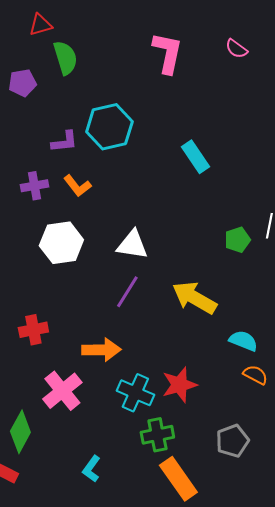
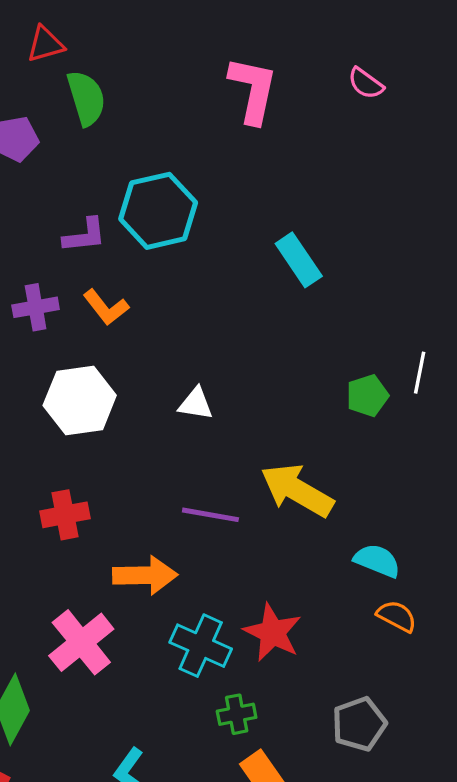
white triangle: (132, 245) -> (196, 404), size x0.7
purple line: (127, 292) -> (210, 515), moved, turned 68
red cross: (33, 330) -> (65, 515), moved
red star: (179, 385) -> (273, 633), turned -30
green cross: (157, 435) -> (237, 714), size x0.7

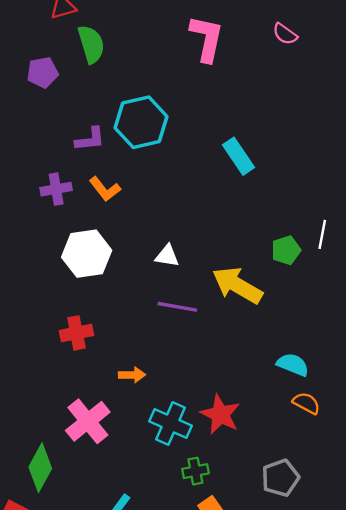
yellow arrow: (297, 490) -> (237, 285), moved
purple line: (210, 515) -> (177, 307), moved
orange arrow: (145, 575) -> (132, 375), size x0.6

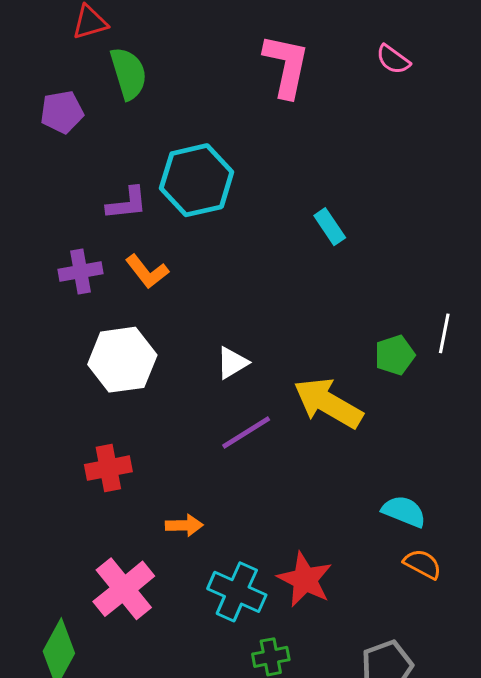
cyan rectangle: (238, 156) -> (330, 227), size x0.7
white triangle: (167, 256) -> (232, 363), turned -40
purple line: (177, 307) -> (246, 432), turned -42

